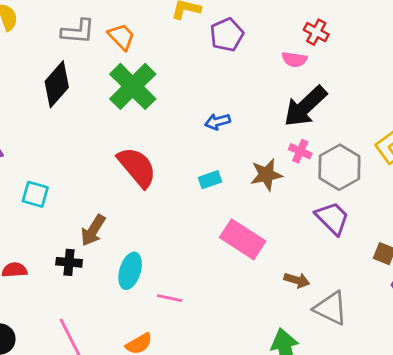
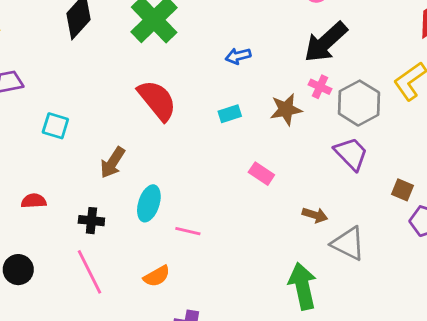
pink rectangle: (243, 239) -> (261, 174), size x0.6
black cross: (69, 262) -> (91, 221), moved

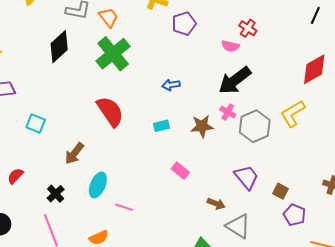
purple trapezoid: (351, 154) -> (246, 177), moved
red semicircle: (34, 201) -> (15, 176), turned -48
black cross: (91, 221) -> (56, 194), turned 36

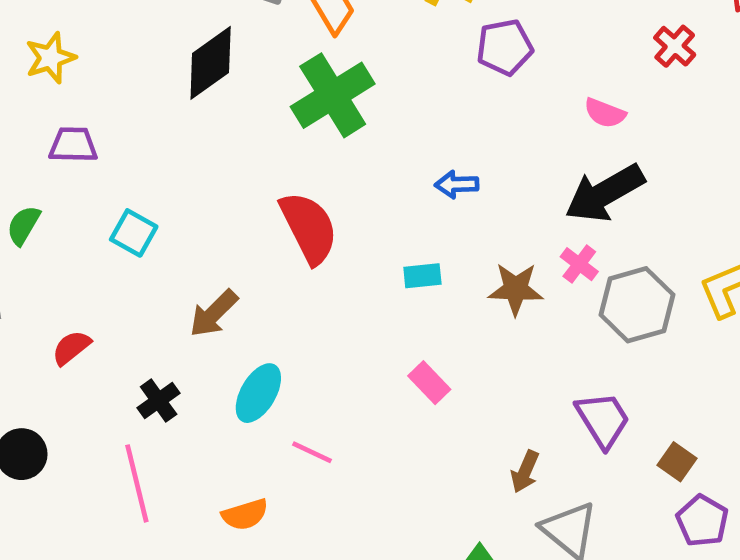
red cross: (248, 28) -> (675, 46), moved
pink rectangle: (180, 171) -> (429, 383), moved
brown arrow: (216, 204) -> (525, 472), turned 84

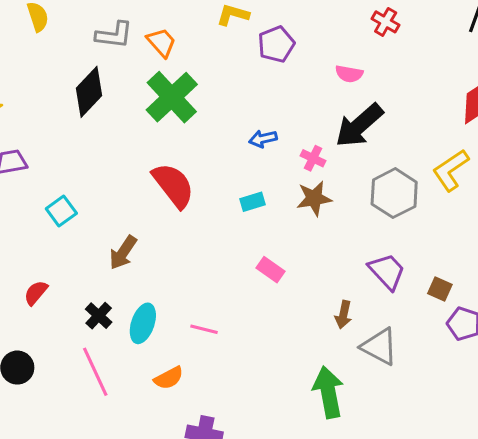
cyan square: (134, 233) -> (61, 211), turned 36
pink cross: (579, 264) -> (313, 158), moved
cyan ellipse: (258, 393) -> (143, 323), moved

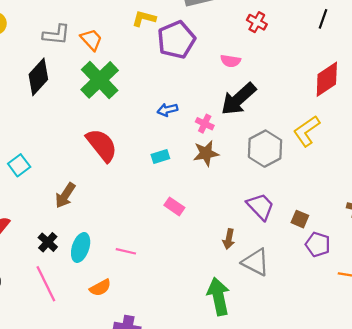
purple pentagon: (276, 44) -> (176, 40), size x1.4

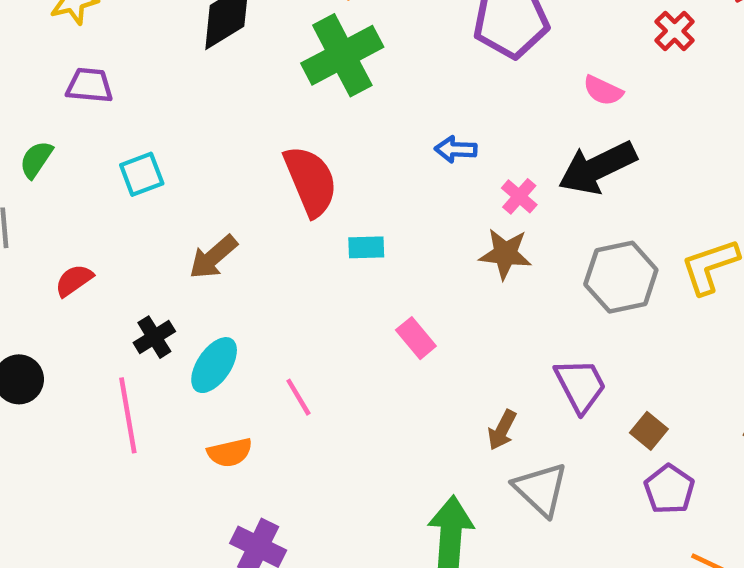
cyan rectangle: (160, 156) -> (366, 247), moved
pink line: (126, 251) -> (298, 397), turned 30

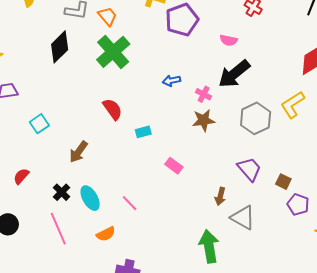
red semicircle: (310, 181) -> (112, 109), size x0.7
cyan ellipse: (214, 365) -> (90, 198), turned -50

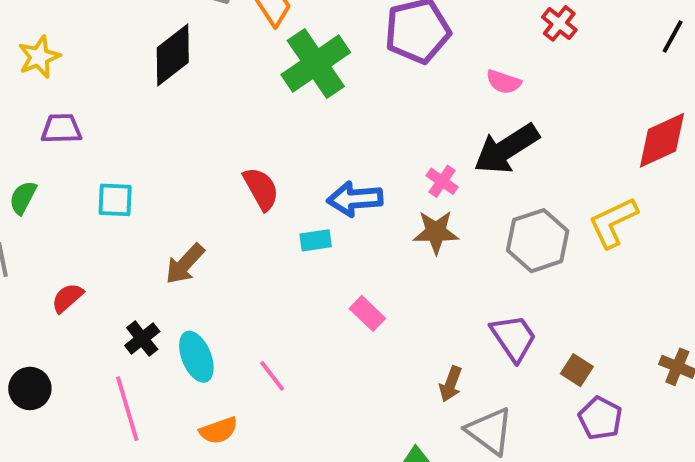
green cross: (113, 52) -> (316, 64), moved
blue arrow: (171, 81) -> (355, 199), moved, size x1.5
cyan square: (39, 124) -> (115, 200), turned 30

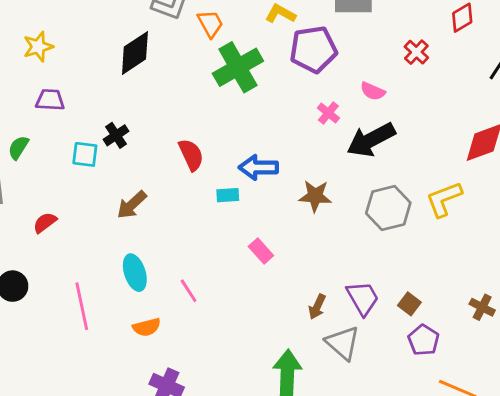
pink cross: (442, 181) -> (328, 113), moved
purple trapezoid: (514, 338) -> (363, 298), moved
black cross: (142, 339) -> (116, 135), moved

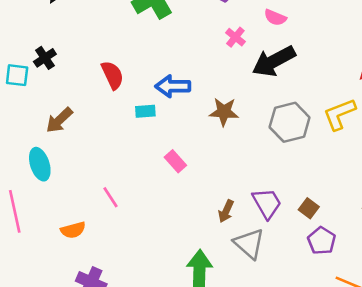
cyan ellipse: (135, 273) -> (40, 164), moved

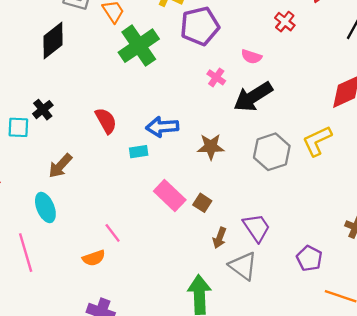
pink rectangle: (175, 161) -> (170, 195), size x1.5
brown square: (309, 208) -> (202, 203), moved
orange semicircle: (73, 230) -> (94, 258), moved

